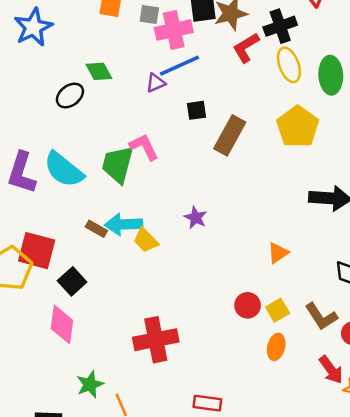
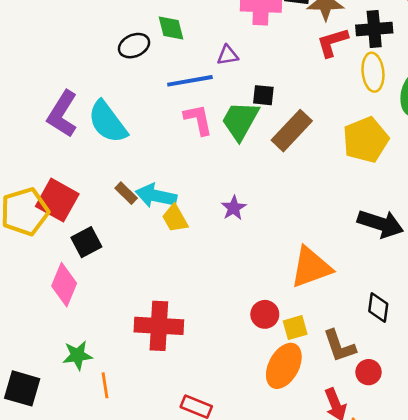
blue line: (179, 66) -> (190, 81), moved
green trapezoid: (118, 164) -> (240, 121), moved
orange triangle: (278, 253) -> (311, 267), size x1.8
orange ellipse: (276, 347) -> (284, 366), size x1.6

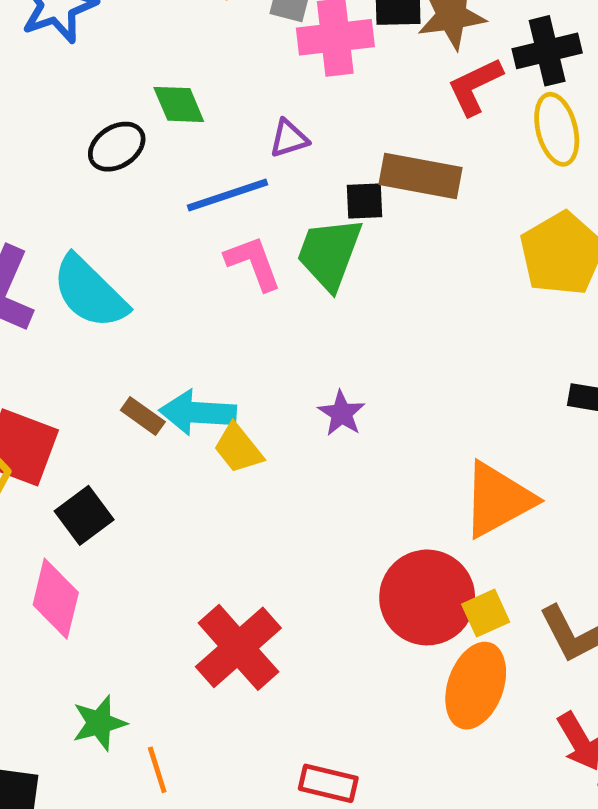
brown rectangle: (292, 131) -> (421, 176), moved, turned 66
red circle: (265, 314) -> (427, 597), size x1.8
red cross: (159, 326) -> (238, 647), turned -36

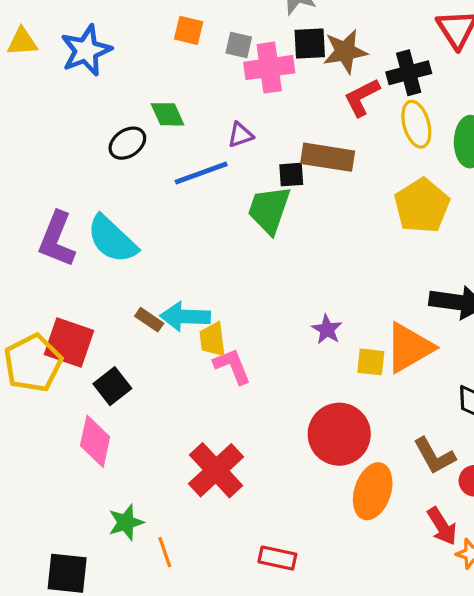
pink L-shape: (253, 263) -> (232, 366), moved
purple star: (342, 413) -> (327, 329), moved
yellow trapezoid: (238, 448) -> (212, 339), turned 33
orange triangle: (498, 500) -> (409, 348), moved
yellow square: (486, 613) -> (371, 362), moved, turned 32

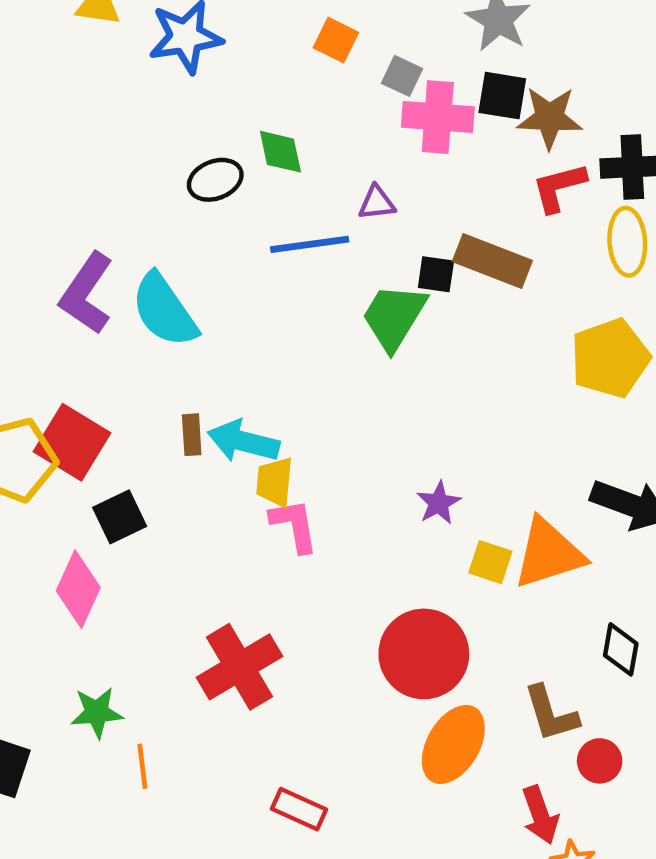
brown rectangle: (149, 320) -> (192, 435), turned 40

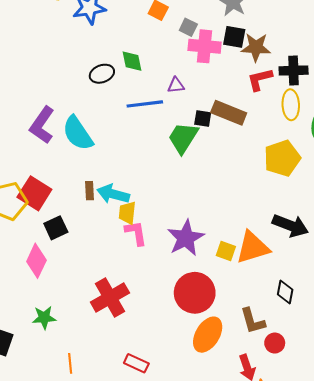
purple star: (439, 503) -> (186, 238), moved, size x1.8
orange line: (142, 766) -> (70, 363), moved

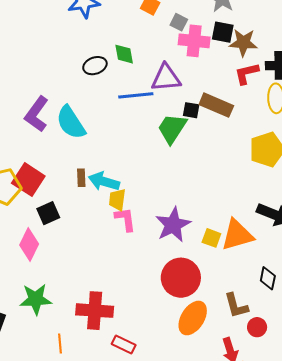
purple triangle: (176, 85) -> (166, 78), size x1.8
red cross: (110, 298) -> (95, 311), moved, turned 33
green star: (44, 318) -> (36, 299), size x1.4

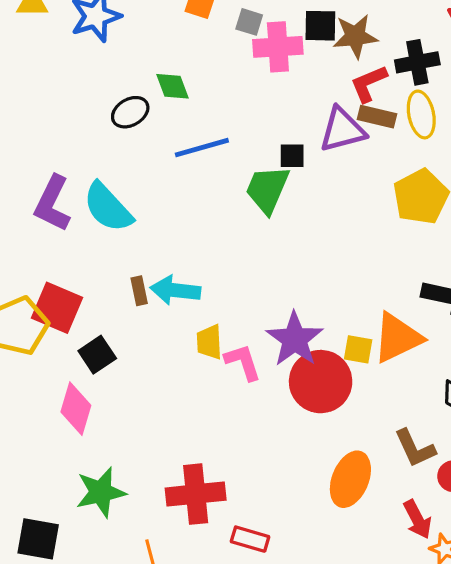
purple triangle: (166, 78) -> (342, 130), moved
brown rectangle: (216, 105) -> (377, 117), moved, size x0.7
yellow trapezoid: (117, 200) -> (209, 342), moved
pink L-shape: (125, 219) -> (243, 362), moved
red circle: (181, 278) -> (321, 382), moved

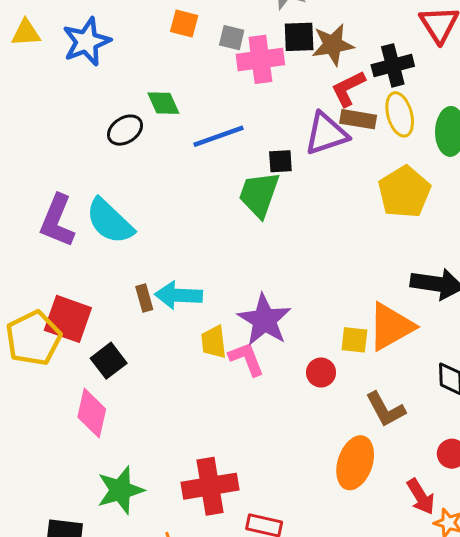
blue line: (202, 148) -> (218, 136), moved
purple star: (295, 339) -> (264, 320), moved
red circle: (321, 382) -> (321, 372), size x0.5
brown L-shape: (415, 448) -> (385, 409), moved

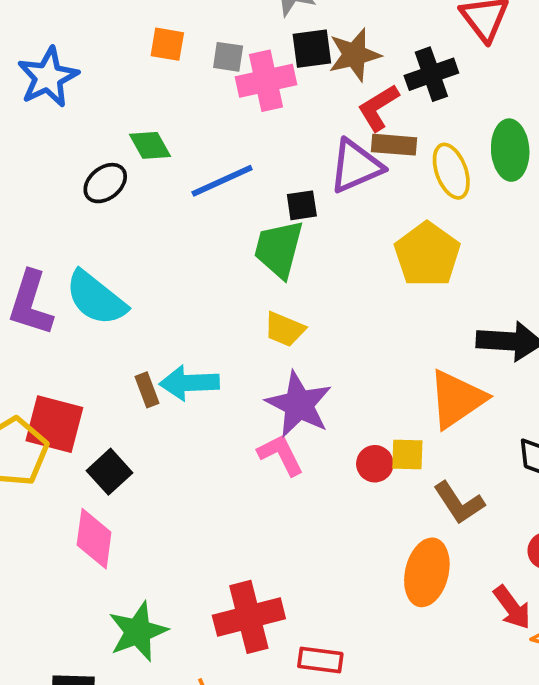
yellow ellipse: (400, 114) -> (451, 171), moved
yellow pentagon: (404, 192) -> (427, 255), moved
yellow square: (354, 340) -> (407, 455), moved
yellow trapezoid: (214, 342) -> (285, 329), moved, turned -56

